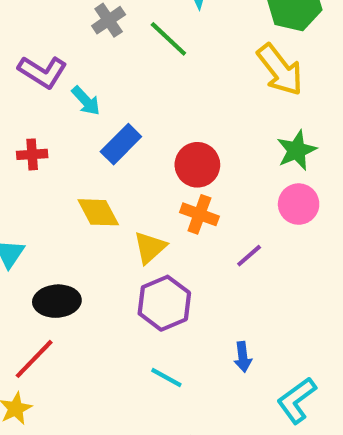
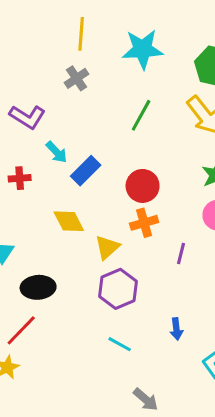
green line: (168, 39) -> (141, 115), moved, turned 76
cyan arrow: (86, 101) -> (57, 152), moved
orange cross: (199, 214) -> (144, 223), turned -36
purple line: (249, 256) -> (181, 254), turned -35

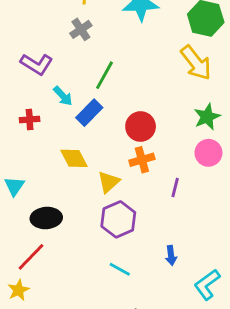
green line: (141, 115) -> (104, 75), moved

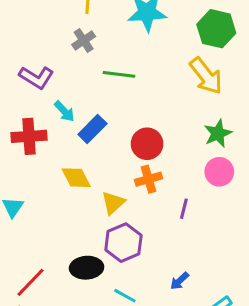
green line: (104, 75) -> (119, 74), moved, turned 68
red cross: (30, 120) -> (29, 136), size x1.6
black ellipse: (46, 218) -> (87, 268), moved
blue arrow: (171, 255) -> (179, 281), turned 54

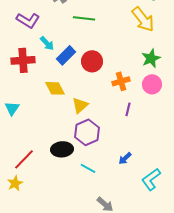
red circle: (147, 144) -> (92, 61), moved
orange cross: (148, 179) -> (121, 81), moved

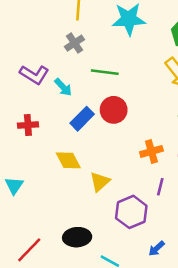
cyan arrow: (47, 43) -> (63, 87), moved
red cross: (23, 60) -> (28, 125), size x0.7
red circle: (92, 61) -> (114, 110), moved
purple hexagon: (87, 132) -> (131, 212), moved

